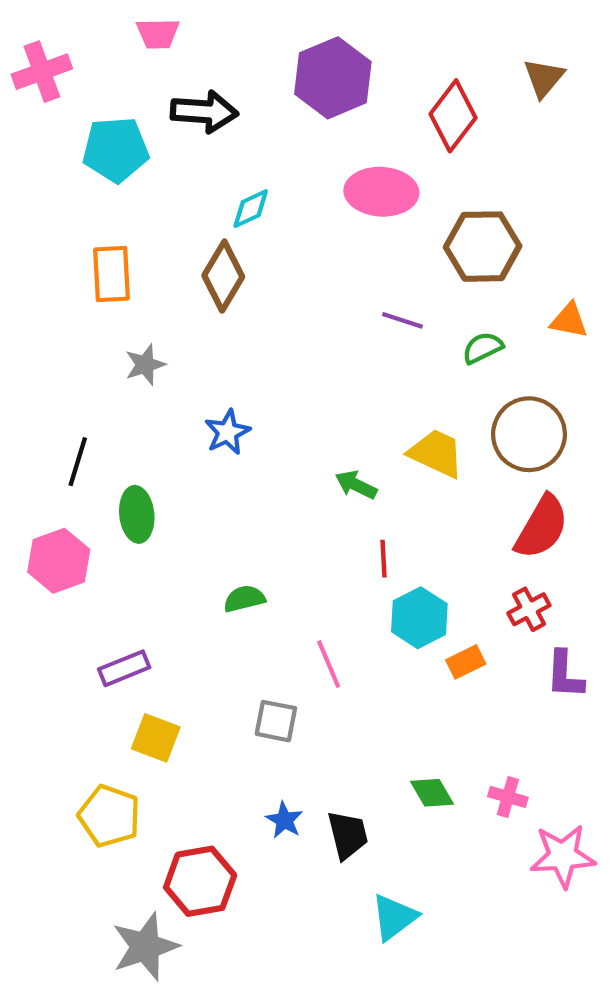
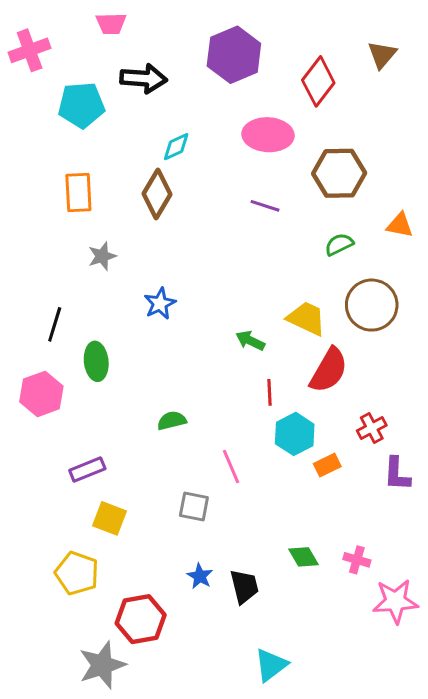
purple line: (402, 320) -> (265, 206), moved
red semicircle: (542, 527) -> (329, 370), moved
cyan triangle: (394, 917) -> (271, 665), moved

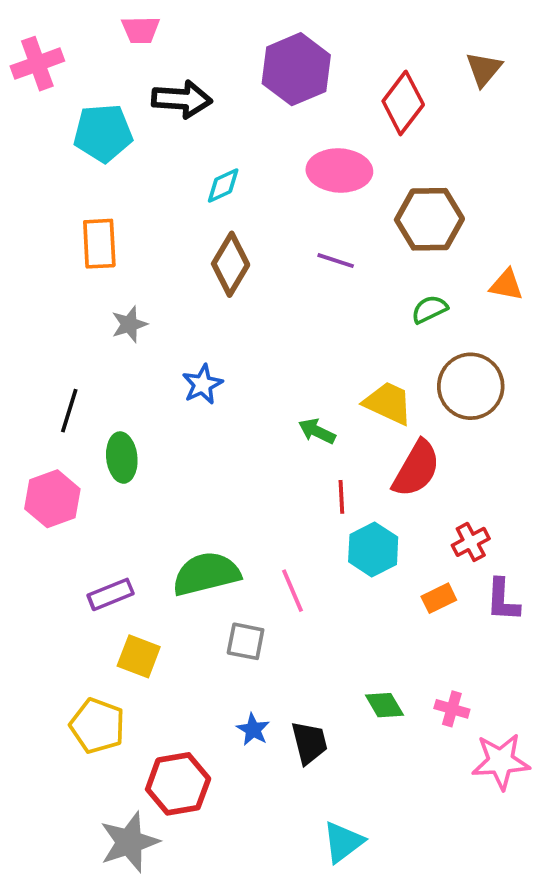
brown diamond: (157, 194) -> (231, 264), moved
green semicircle: (172, 421) -> (206, 574), moved, size x1.8
orange rectangle: (327, 465) -> (439, 598), moved

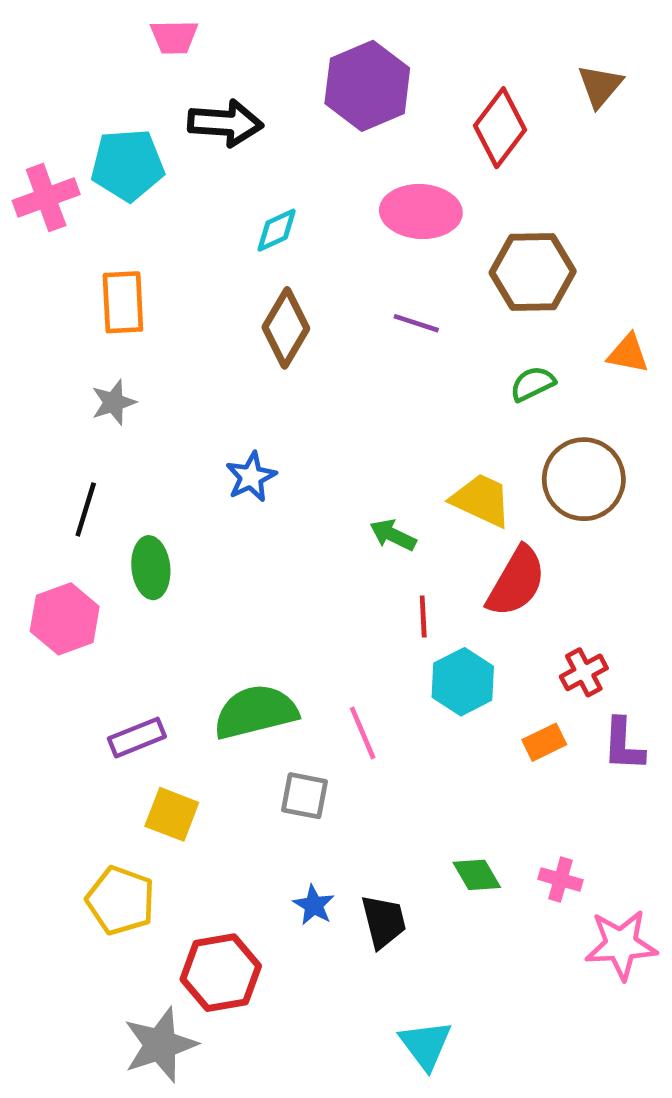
pink cross: (37, 64) -> (46, 198), moved
gray star: (129, 324) -> (114, 402), moved
cyan triangle: (343, 842) -> (426, 1045), turned -30

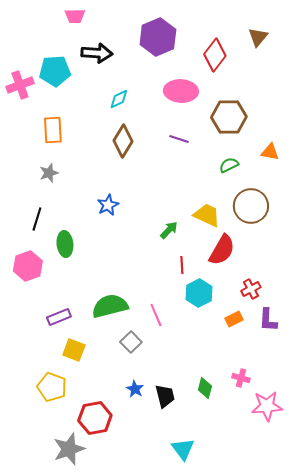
green arrow: (393, 535) -> (169, 230), turned 108
gray square: (304, 796) -> (131, 342), turned 35
green diamond: (477, 875) -> (205, 388), moved, turned 45

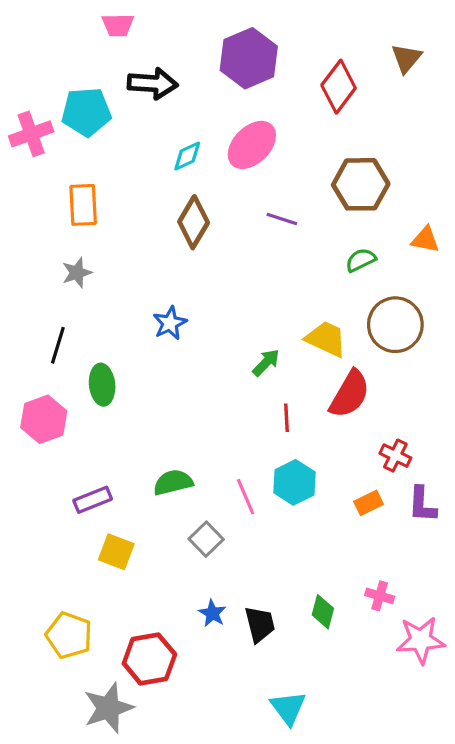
pink ellipse: (181, 91) -> (252, 145), moved, turned -48
red cross: (251, 289) -> (395, 456), turned -36
cyan hexagon: (199, 293) -> (294, 482), moved
green semicircle: (110, 306) -> (173, 482), size x0.7
yellow pentagon: (52, 387) -> (69, 635), moved

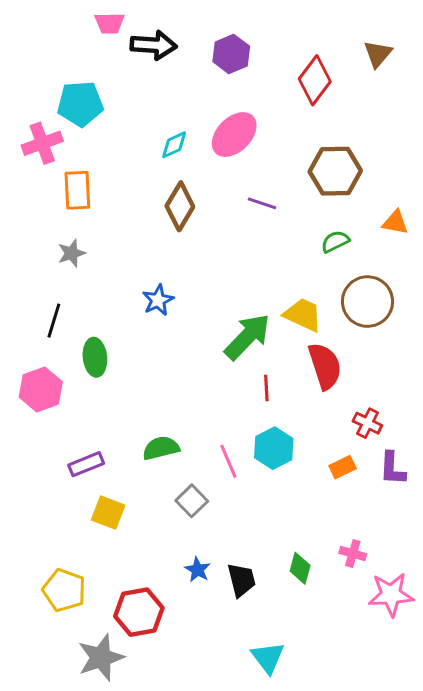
purple hexagon: (249, 58) -> (231, 54), size x0.7
black arrow: (153, 83) -> (154, 45), moved
pink cross: (31, 134) -> (42, 143), moved
green arrow: (266, 363) -> (247, 337), size x1.8
red semicircle: (350, 394) -> (325, 366), turned -48

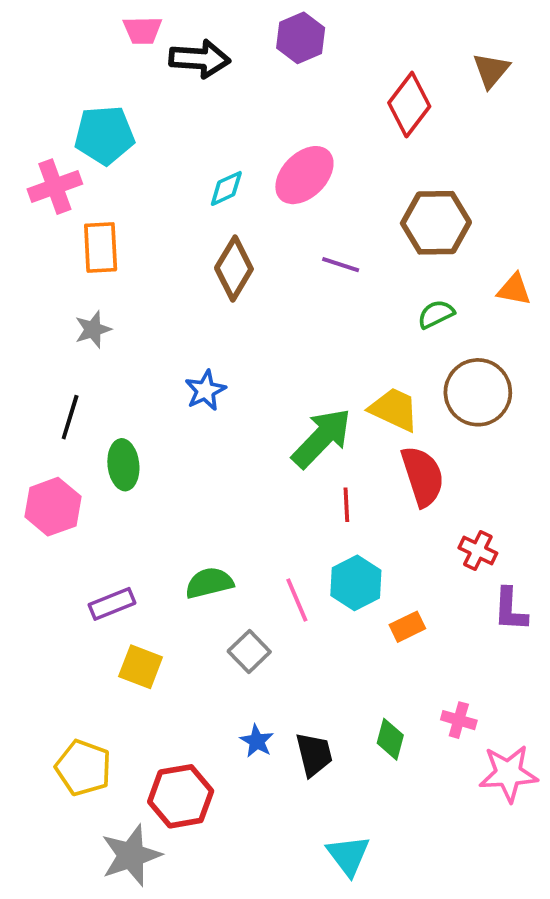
purple hexagon: (231, 54) -> (301, 38), moved
orange rectangle: (343, 467) -> (407, 627), moved

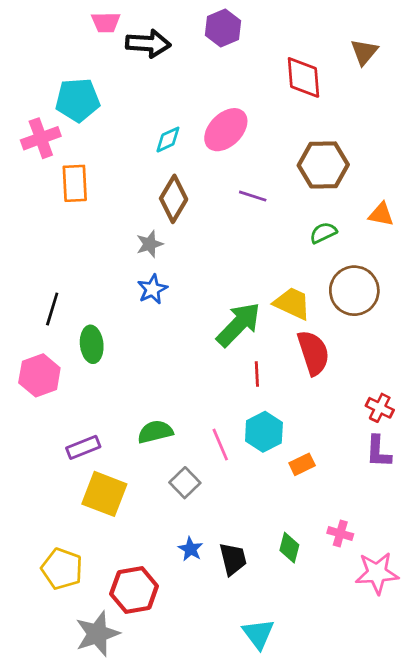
red diamond: (409, 105) -> (303, 77), turned -42
gray star: (93, 329) -> (150, 244), moved
red cross: (478, 550) -> (380, 408), moved
yellow square: (141, 667) -> (104, 494), size x1.4

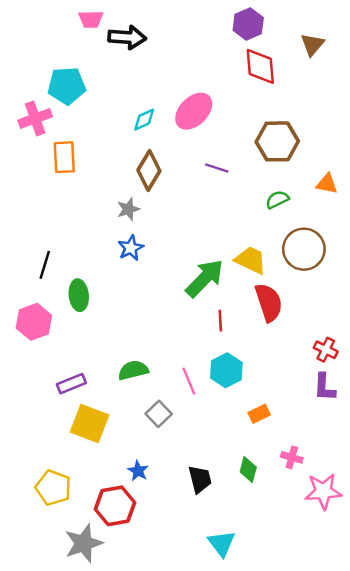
purple hexagon: (223, 28) -> (248, 24), moved
orange rectangle: (302, 464) -> (259, 414), moved
blue star: (191, 549) -> (138, 471), moved

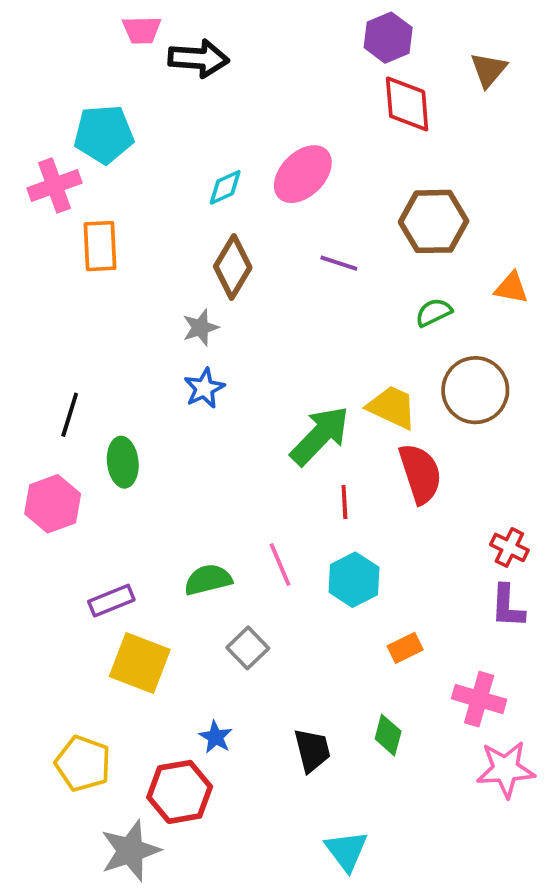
pink line: (189, 381) -> (280, 565), moved
pink cross: (292, 457) -> (479, 699), moved, size x1.5

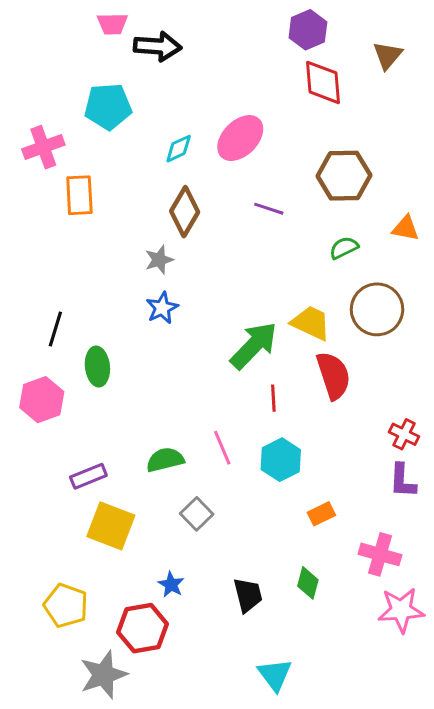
cyan pentagon: (104, 134) -> (108, 106), moved

